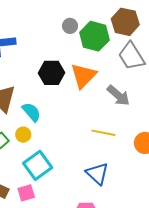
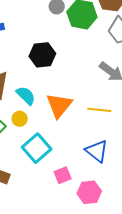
orange triangle: (83, 76) -> (59, 105), moved
pink square: (26, 193) -> (63, 175), moved

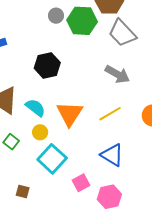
yellow line: (99, 110) -> (110, 114), turned -30
yellow circle: (20, 119) -> (40, 132), moved

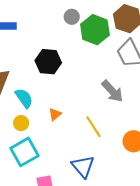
orange triangle: (70, 114) -> (55, 114), size x0.5
yellow line: (110, 114) -> (93, 127), turned 70

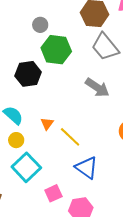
green hexagon: (95, 30) -> (56, 50), moved
yellow line: (93, 127) -> (70, 137), moved

